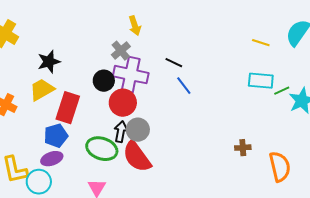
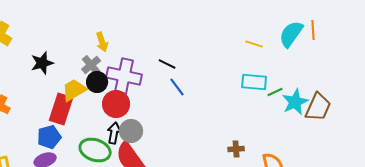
yellow arrow: (135, 26) -> (102, 42), moved
gray cross: (121, 51) -> (91, 65), moved
yellow trapezoid: (42, 90) -> (74, 90), moved

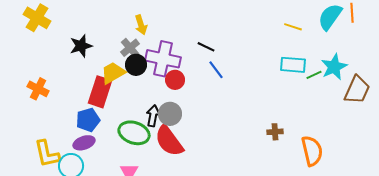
cyan star: (295, 102) -> (334, 67), moved
red circle: (116, 104) -> (175, 80), moved, size x0.7

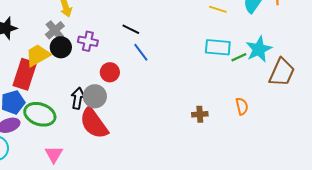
purple cross: (163, 59) -> (88, 41), size x0.6
red circle: (175, 80) -> (110, 72), moved
green ellipse: (134, 133) -> (40, 114), moved
orange semicircle: (312, 151) -> (242, 106), moved, size x0.6

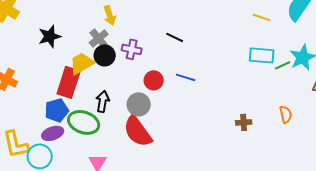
blue line: (141, 52) -> (186, 77), moved, turned -36
black arrow: (78, 98) -> (103, 101), moved

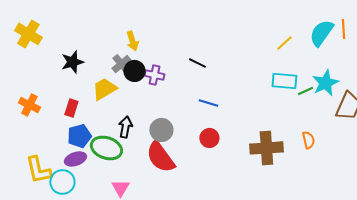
yellow line: (262, 17) -> (284, 43), turned -60
black circle: (105, 55) -> (134, 71), moved
red circle: (154, 80) -> (209, 138), moved
red rectangle: (69, 82) -> (71, 108), moved, size x0.6
brown cross: (244, 122) -> (266, 148), size x2.0

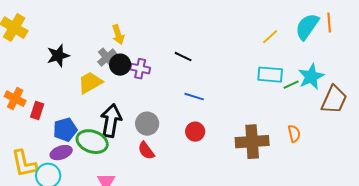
red rectangle: (71, 108) -> (37, 111), moved
black arrow: (125, 127) -> (111, 121), size x1.5
red semicircle: (160, 157) -> (146, 151), size x0.6

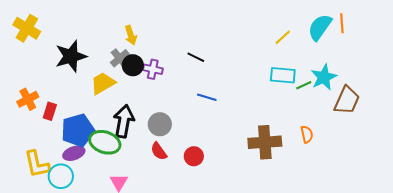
black star: (58, 56) -> (71, 56), size x1.4
orange cross: (15, 99) -> (28, 99), turned 35
blue pentagon: (65, 130) -> (78, 130), size x1.4
red circle: (195, 132) -> (194, 156), moved

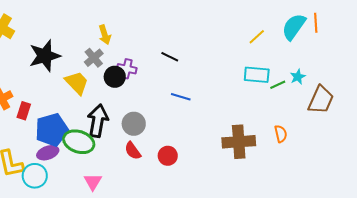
black circle: (133, 65) -> (115, 77), moved
cyan star: (324, 77) -> (298, 77), size x0.6
yellow trapezoid: (103, 83) -> (77, 83), turned 76

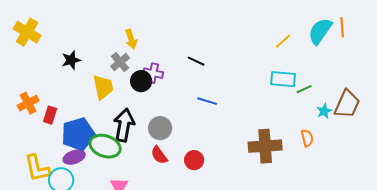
black star: (45, 56) -> (71, 60), size x0.6
cyan star: (298, 77) -> (324, 111), moved
yellow trapezoid: (77, 83) -> (103, 87), turned 32

